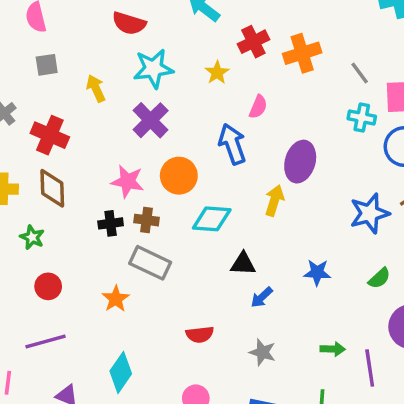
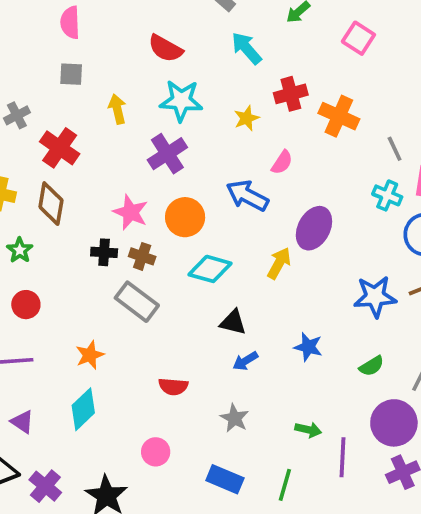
orange cross: (302, 53) -> (339, 116), turned 30
blue arrow: (232, 144) -> (247, 196), turned -54
orange star: (116, 299) -> (90, 355), moved

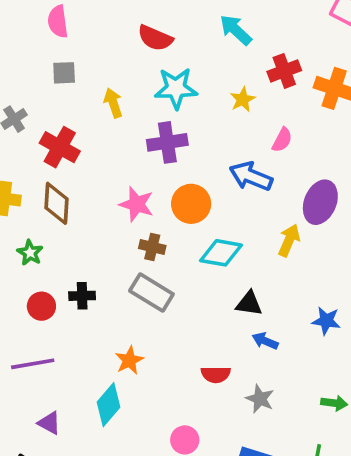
purple cross: (167, 154) -> (167, 142), turned 30
black cross: (104, 252) -> (82, 296), moved
orange star: (90, 355) -> (129, 360), moved
blue arrow: (245, 361) -> (265, 341), turned 60
red semicircle: (173, 387) -> (216, 374), moved

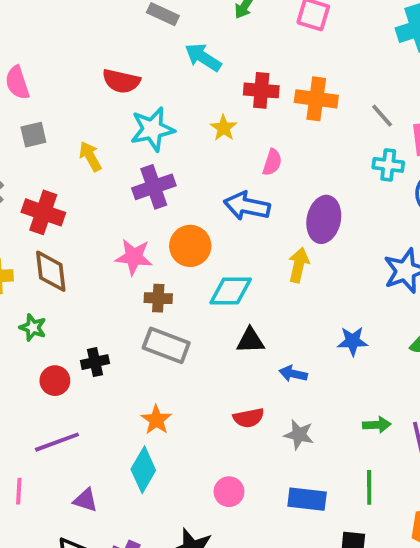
red cross: (284, 71) -> (261, 90), turned 36
black triangle: (249, 304) -> (250, 340), moved

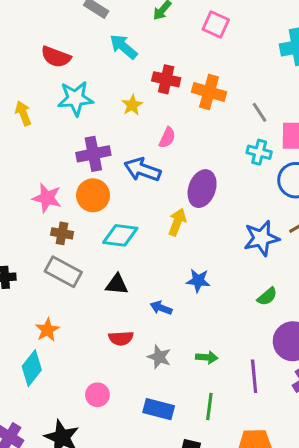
purple cross: (154, 187) -> (93, 154), moved
black triangle: (250, 340) -> (117, 284), moved
blue star: (353, 341) -> (198, 281), moved
green arrow: (377, 425) -> (207, 357), moved

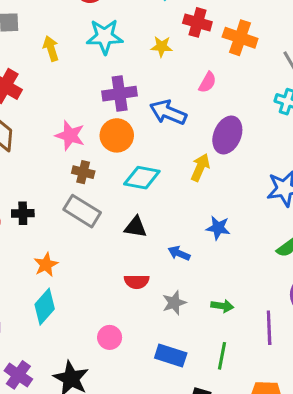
yellow star: (132, 105) -> (162, 47), turned 30
pink semicircle: (167, 138) -> (208, 82), moved
orange star: (47, 330) -> (46, 265), moved
gray star: (159, 357) -> (174, 303), turned 30

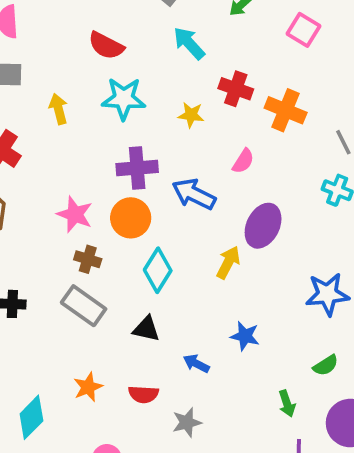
cyan diamond: (142, 178) -> (158, 270), turned -72
orange star: (46, 265) -> (88, 387), moved
green arrow: (222, 306) -> (287, 404), moved, turned 60

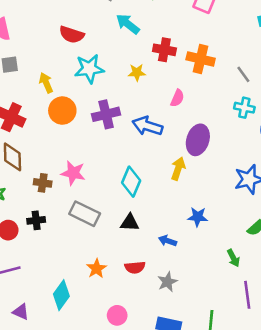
pink star: (75, 214) -> (73, 173), moved
orange circle: (131, 218) -> (62, 111), moved
brown cross: (88, 259) -> (43, 183), moved

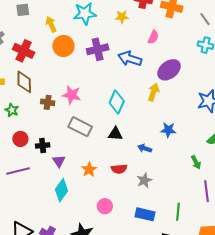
purple ellipse: (198, 140) -> (169, 70), turned 35
black cross: (36, 220) -> (43, 145), moved
purple triangle: (21, 312) -> (59, 161), moved, turned 32

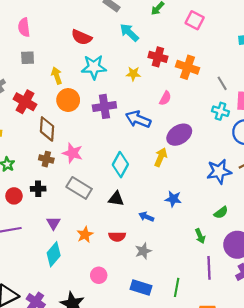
brown diamond: (24, 82) -> (47, 129), moved
black cross: (43, 145) -> (38, 189), moved

